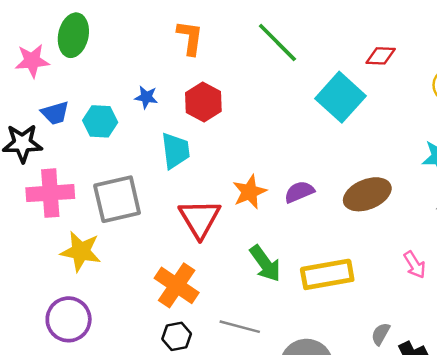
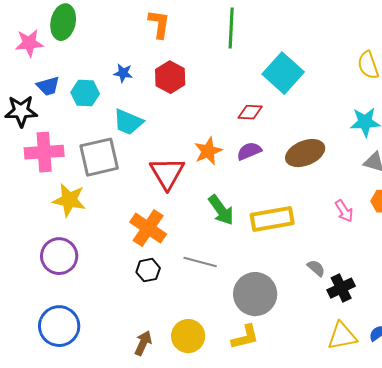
green line: (277, 43) -> (231, 28), turned 48
red diamond: (381, 56) -> (250, 112), moved
cyan trapezoid: (175, 151) -> (128, 122), moved, turned 120
gray semicircle: (381, 334) -> (316, 268), turned 102

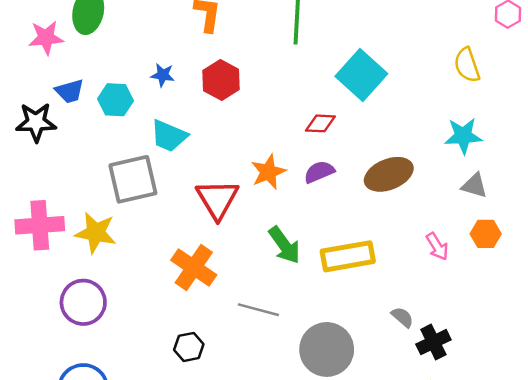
pink cross: (44, 152) -> (40, 225), moved
black hexagon: (148, 270) -> (189, 347), moved

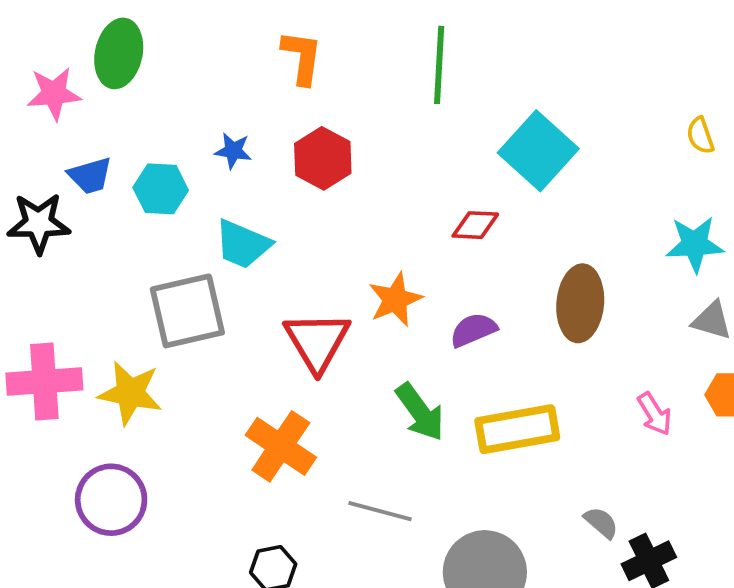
yellow semicircle: (467, 65) -> (700, 135), size x0.7
purple semicircle: (319, 172) -> (473, 330), moved
brown ellipse: (389, 174) -> (580, 303), turned -63

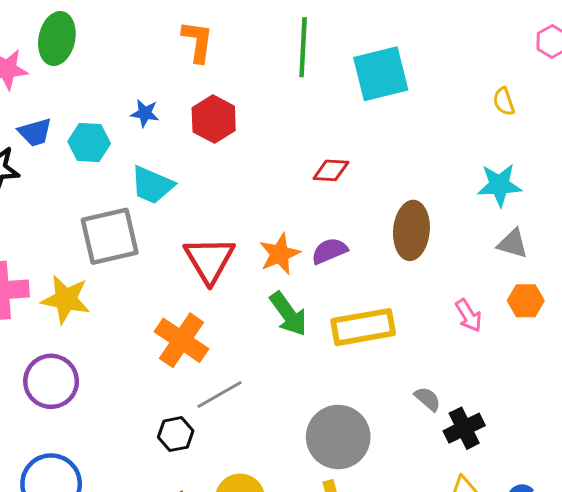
cyan square: (538, 151) -> (381, 74), moved, turned 34
orange star: (395, 299) -> (280, 254), moved
gray line: (380, 511) -> (220, 395), moved, turned -45

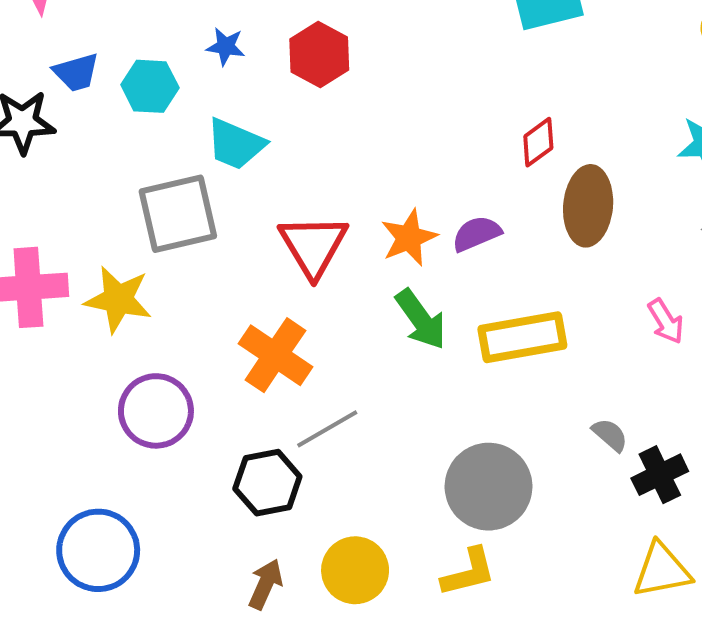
red diamond: (331, 170) -> (538, 142), moved, turned -39
purple circle: (51, 381) -> (156, 411), moved
black hexagon: (176, 434) -> (267, 483), size x1.4

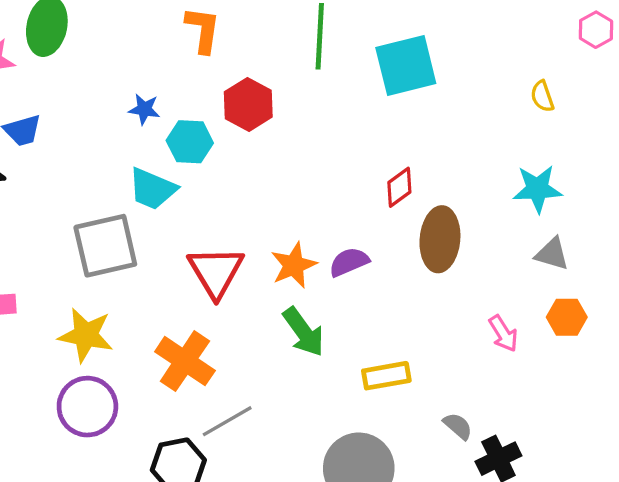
red hexagon: (319, 54) -> (248, 104), moved
cyan hexagon: (150, 86) -> (190, 142), moved
yellow star: (118, 299) -> (86, 335), moved
yellow rectangle: (522, 337) -> (386, 376), moved, size x0.7

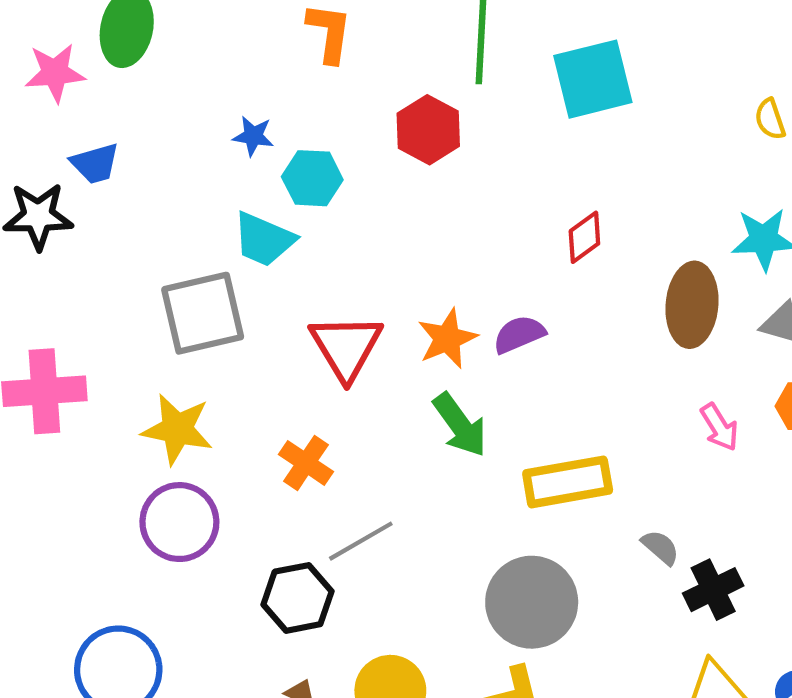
red hexagon: (248, 104) -> (428, 130), moved
brown ellipse: (440, 239) -> (692, 305), moved
orange cross: (185, 361) -> (306, 463), size x0.7
yellow rectangle: (386, 376) -> (568, 482), size x1.4

